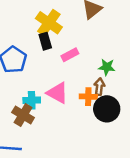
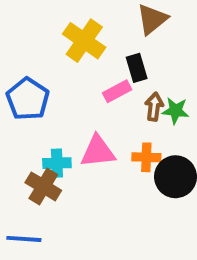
black rectangle: (45, 41) -> (137, 68), moved
brown arrow: (99, 87) -> (154, 107), moved
pink triangle: (58, 93) -> (98, 151), turned -35

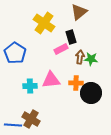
brown cross: (43, 186) -> (31, 119), moved

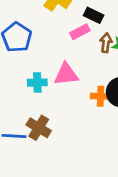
black rectangle: (71, 37) -> (94, 15), turned -48
orange cross: (76, 83) -> (100, 96), moved

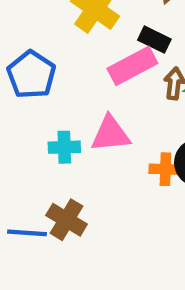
pink rectangle: (80, 32) -> (132, 66), size x1.5

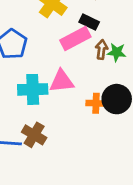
cyan cross: (64, 147) -> (33, 89), size x1.5

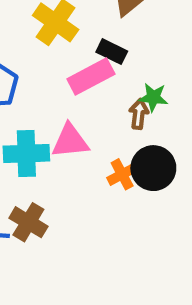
brown arrow: (102, 50) -> (139, 114), moved
orange cross: (96, 103) -> (122, 174), turned -30

